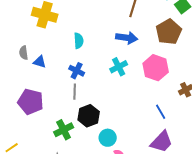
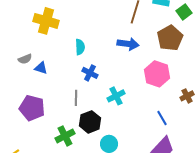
gray semicircle: (24, 53) -> (25, 59), turned -104
cyan cross: (119, 67) -> (116, 96), moved
blue cross: (77, 71) -> (90, 73), moved

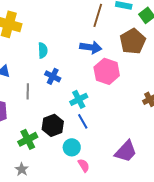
pink hexagon: (157, 74) -> (107, 71), moved
gray line: (76, 98) -> (28, 91), moved
blue line: (162, 118) -> (83, 121), moved

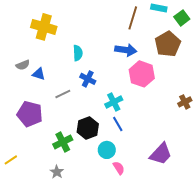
gray line: (28, 91) -> (63, 94), turned 63

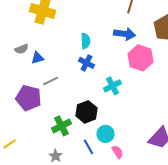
cyan semicircle: (78, 53) -> (86, 41), moved
blue triangle: (39, 74) -> (38, 58), turned -32
gray line: (63, 94) -> (51, 81), moved
blue line: (118, 124) -> (89, 147), moved

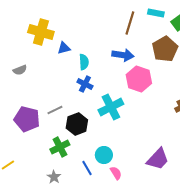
blue triangle: (38, 58) -> (64, 48), moved
gray line: (51, 81) -> (55, 110), moved
cyan cross: (113, 86) -> (111, 107), size x1.4
black hexagon: (87, 112) -> (77, 124), moved

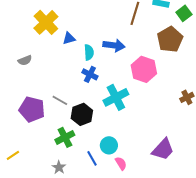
yellow cross: (41, 32) -> (46, 22), turned 30
blue arrow: (123, 55) -> (114, 45), moved
gray line: (55, 110) -> (60, 100), turned 56

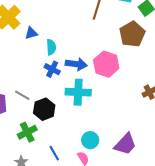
blue arrow: (114, 45) -> (76, 64), moved
cyan cross: (116, 97) -> (78, 92), turned 30
cyan circle: (109, 145) -> (90, 140), moved

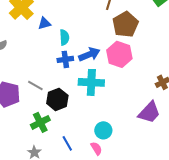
brown pentagon: (132, 34) -> (125, 24), moved
blue arrow: (76, 64) -> (89, 54), turned -30
blue cross: (52, 69) -> (65, 59), turned -35
purple trapezoid: (125, 144) -> (149, 112), moved

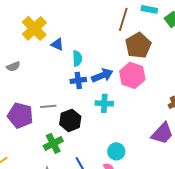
blue triangle: (44, 23) -> (57, 44), turned 40
cyan cross: (91, 82) -> (104, 103), size x0.7
gray line: (35, 85) -> (48, 106), turned -35

